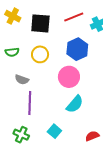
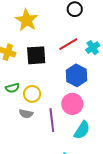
yellow circle: (40, 54) -> (32, 94), moved
purple line: (30, 103) -> (52, 120), moved

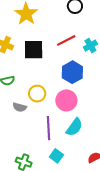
yellow circle: (32, 94) -> (37, 94), moved
purple line: (52, 120) -> (48, 128), moved

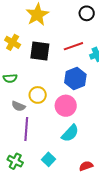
purple line: (48, 128) -> (26, 129), moved

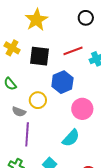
green semicircle: (10, 78) -> (10, 84), turned 56
blue hexagon: (75, 79) -> (62, 82), moved
pink circle: (66, 106) -> (82, 109), moved

